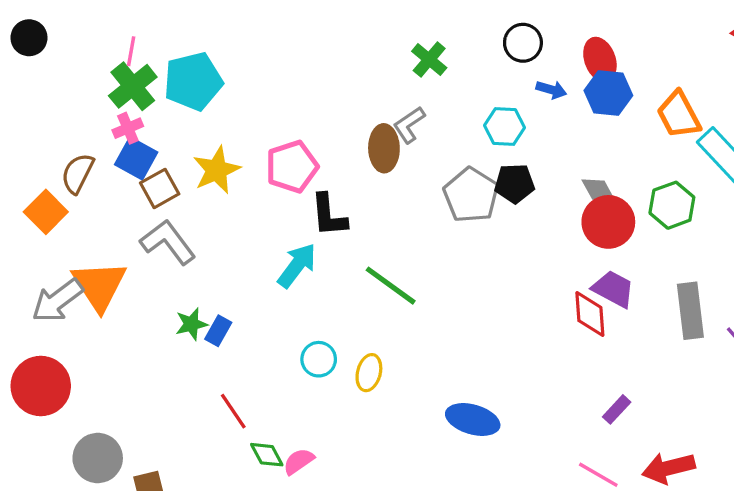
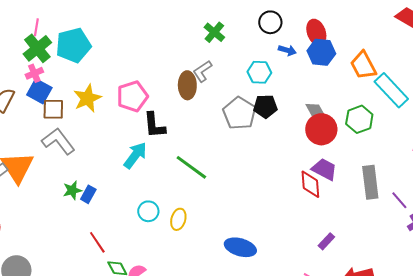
brown square: (160, 188) -> (53, 109), turned 30

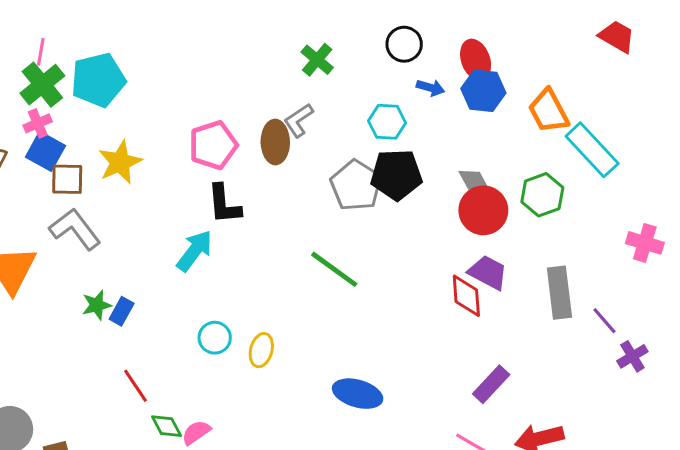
pink pentagon: (132, 96) -> (213, 145), moved
black pentagon: (265, 106) -> (396, 175), size x1.4
green line: (191, 167) -> (334, 269), moved
purple rectangle: (326, 241) -> (491, 384), size x1.4

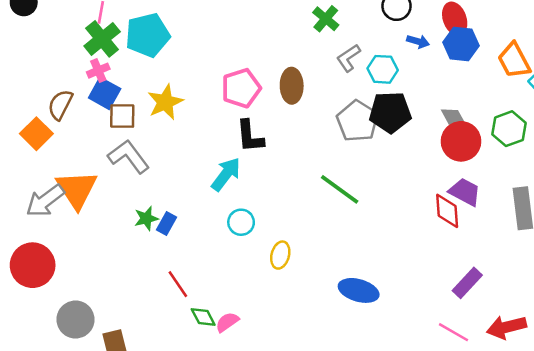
gray L-shape: (299, 120) -> (349, 58), moved
cyan circle: (215, 338) -> (241, 222), moved

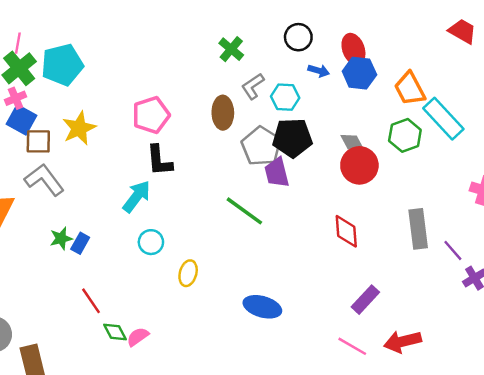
brown ellipse: (292, 86) -> (223, 113), moved
green hexagon: (509, 129) -> (405, 135), moved
purple trapezoid: (465, 192) -> (277, 173), moved, turned -132

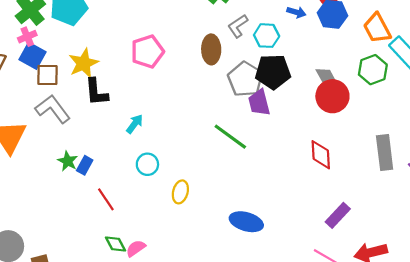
black L-shape: (159, 161) -> (96, 92), moved
cyan arrow: (137, 197) -> (135, 124), size x0.7
green star: (61, 238) -> (68, 161), turned -30
red line: (91, 301) -> (106, 199), moved

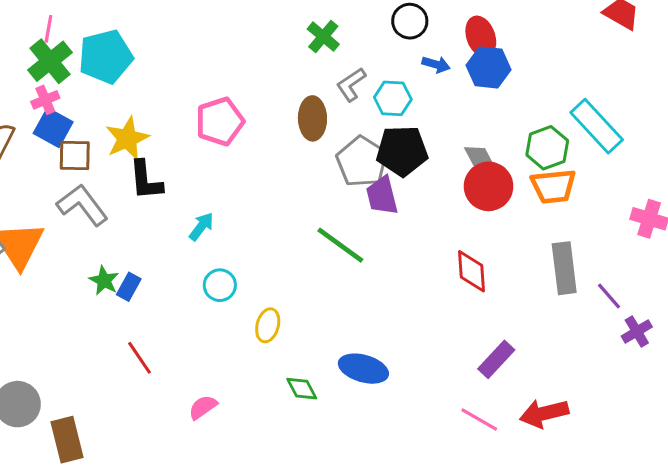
orange trapezoid: (377, 28) -> (553, 186), moved, turned -68
red line: (106, 199) -> (140, 358), moved
green diamond: (115, 244) -> (302, 389), moved

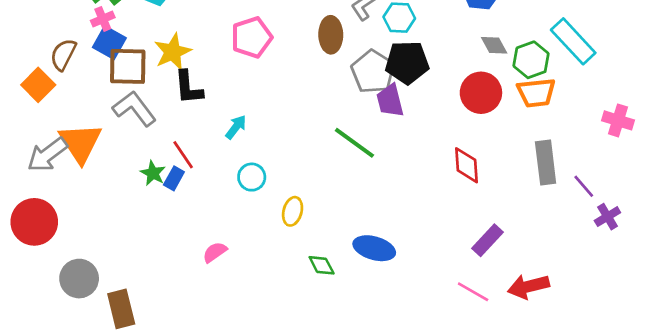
brown square: (75, 155) -> (128, 66), size x1.4
gray diamond: (479, 157) -> (494, 45), moved
red line: (140, 358) -> (183, 155), moved
pink semicircle: (203, 407) -> (215, 252), moved

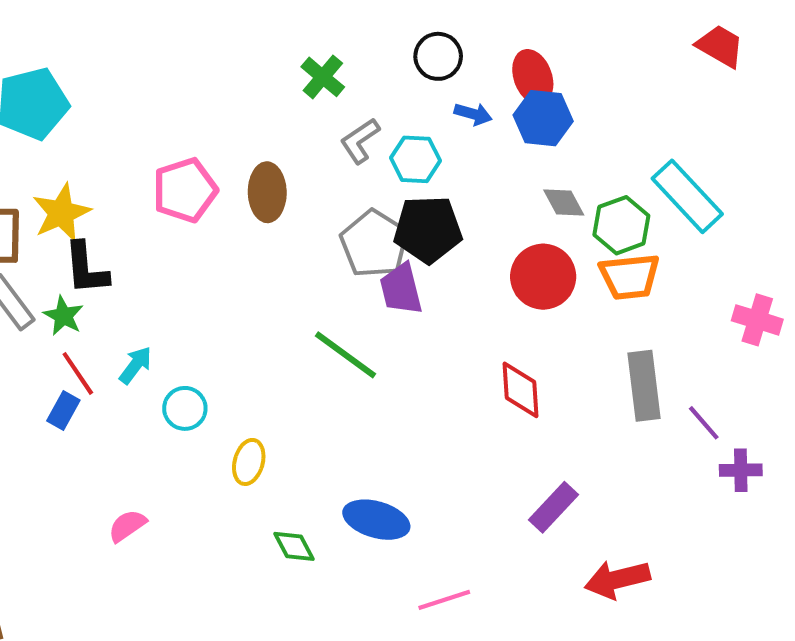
brown ellipse: (331, 35) -> (267, 192), moved
cyan arrow: (236, 127) -> (135, 365), moved
green star: (153, 173) -> (63, 316), moved
purple cross: (607, 217) -> (741, 470), turned 30
pink line: (473, 292) -> (444, 600), moved, turned -48

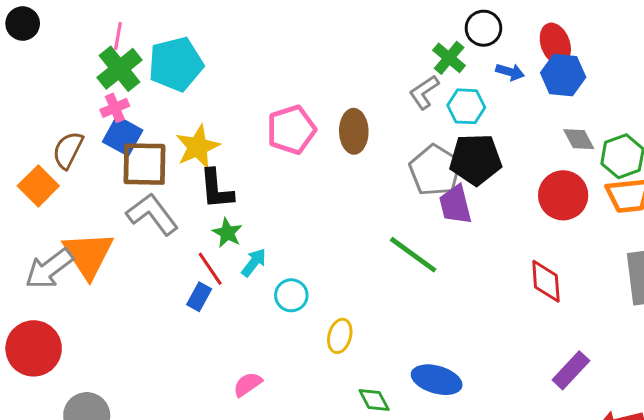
green cross: (323, 77) -> (449, 58), moved
green star: (63, 316) -> (227, 233), moved

